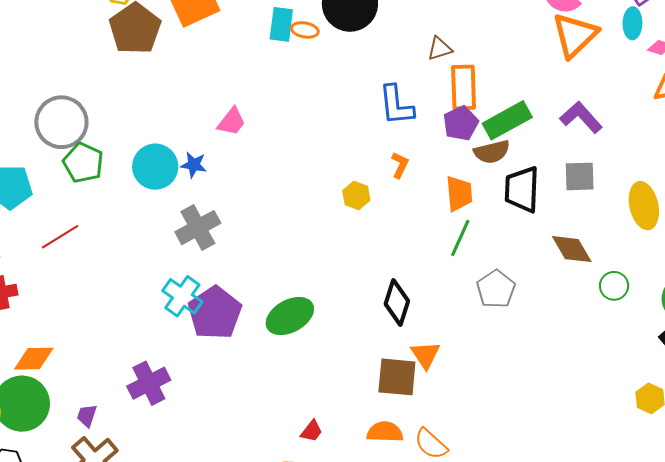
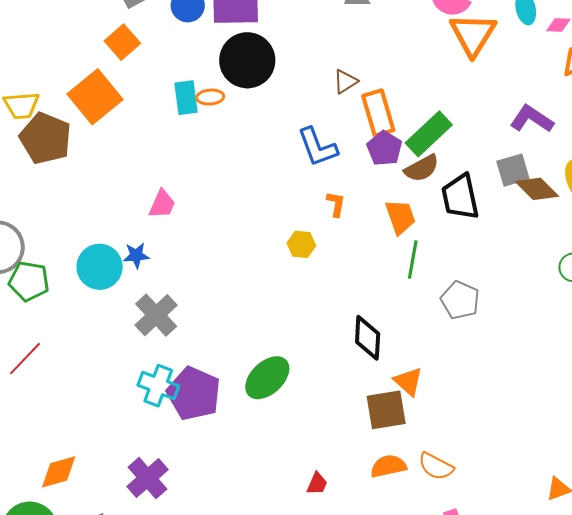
purple L-shape: (581, 117) -> (532, 119), moved
brown diamond: (572, 249) -> (537, 189), moved
orange diamond: (34, 359) -> (59, 472), moved

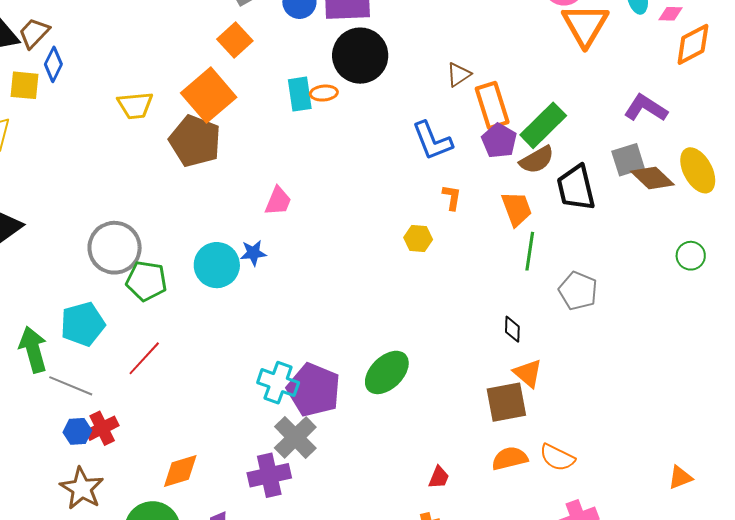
brown pentagon: (45, 138) -> (195, 141), moved
gray cross: (156, 315) -> (295, 437), moved
black diamond: (368, 338) -> (512, 329), moved, size x0.6
purple cross: (148, 478) -> (269, 475), turned 30

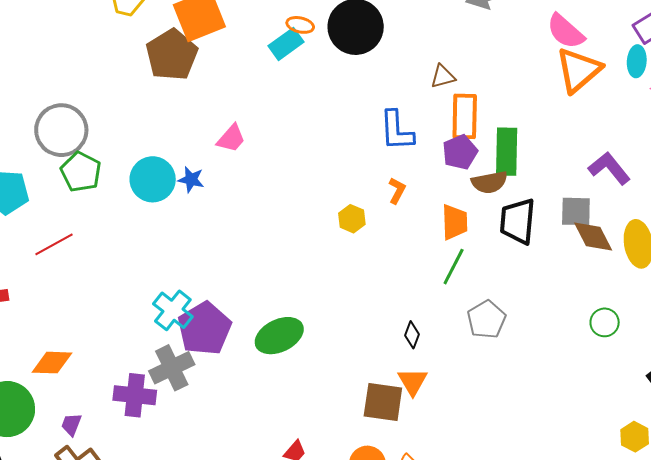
orange ellipse: (324, 93) -> (300, 25), moved
cyan rectangle: (300, 94) -> (286, 44), turned 44
green rectangle: (543, 125) -> (507, 152), turned -63

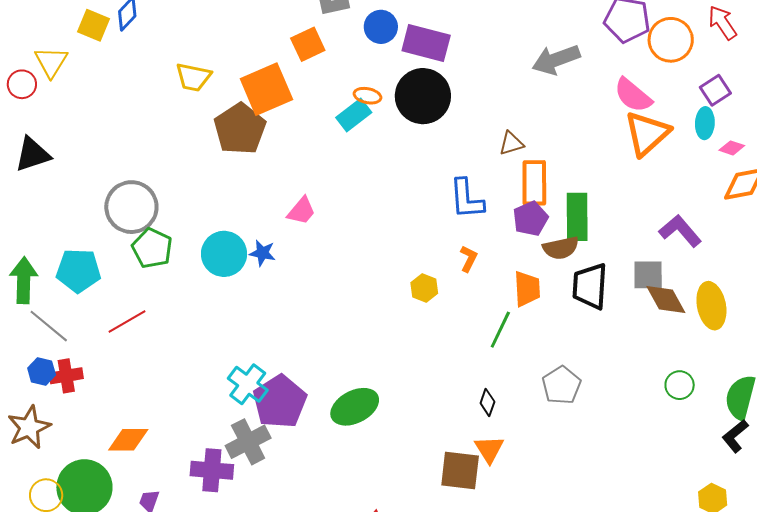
green line: (454, 267) -> (500, 330), moved

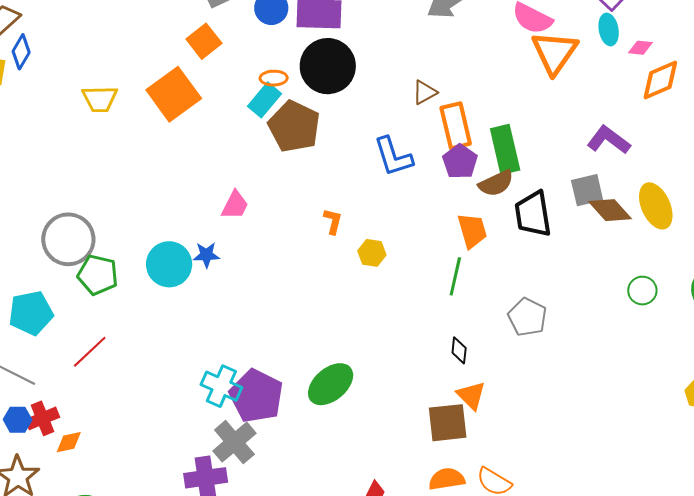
brown pentagon: (240, 129) -> (294, 126), moved
orange L-shape: (469, 259) -> (333, 221), moved
orange diamond: (128, 440) -> (69, 442), moved, size x0.7

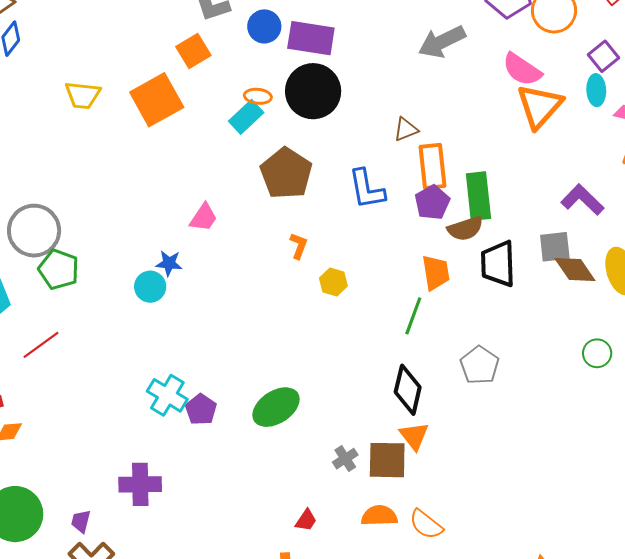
brown pentagon: (294, 126) -> (286, 173), moved
cyan circle: (169, 264) -> (150, 287), moved, size x0.7
black diamond: (459, 350) -> (408, 390), size x1.8
purple pentagon: (256, 396) -> (201, 409), size x0.6
gray cross: (234, 442) -> (345, 459), moved, size x0.6

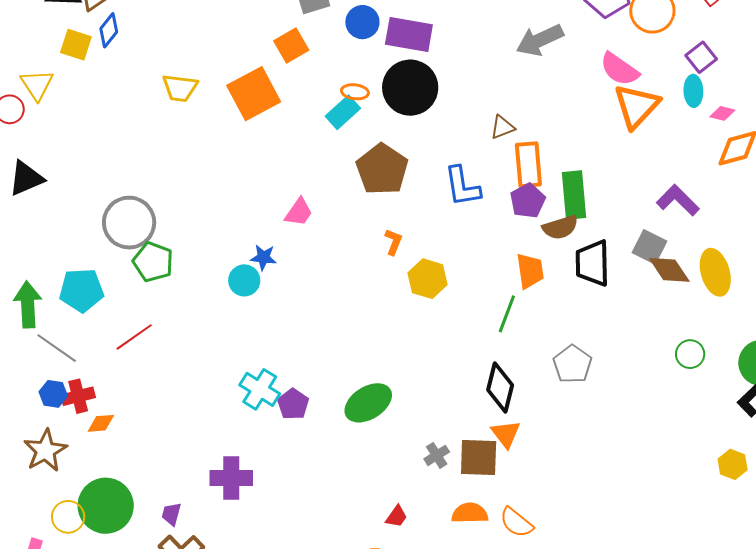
gray square: (555, 247) -> (649, 247), turned 32
yellow hexagon: (333, 282) -> (428, 279), size x1.4

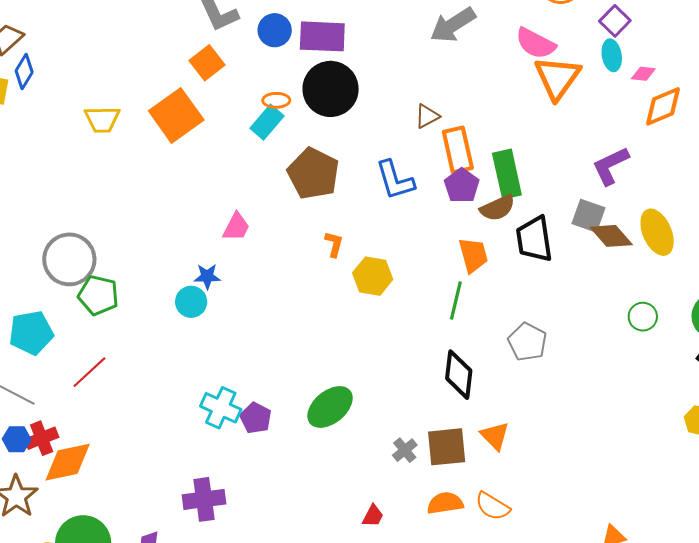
purple L-shape: (678, 200) -> (611, 166), turned -63
orange diamond: (101, 423) -> (68, 462), size x1.8
orange triangle: (506, 434) -> (495, 436), moved

